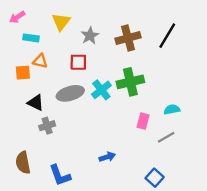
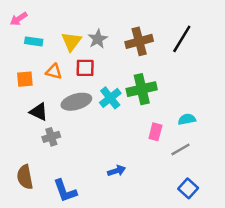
yellow triangle: (61, 22) -> (71, 41), moved
orange triangle: (40, 61) -> (54, 72), moved
blue square: (155, 178) -> (188, 188), moved

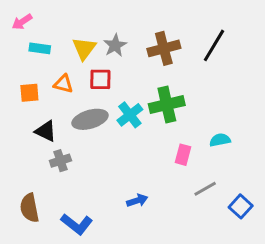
gray line: (181, 149) -> (205, 189), moved
blue square: (188, 188) -> (241, 206), moved
blue L-shape: (65, 191) -> (77, 224), turned -32

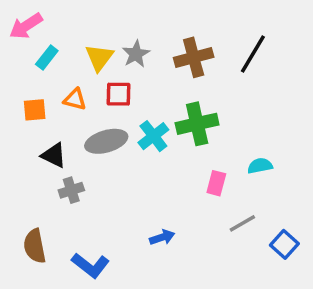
pink arrow: (22, 22) -> (26, 26), size x1.4
cyan rectangle: (40, 48) -> (47, 57), turned -60

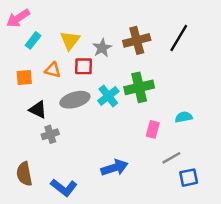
gray star: (136, 54) -> (102, 48), moved
blue arrow: (162, 237) -> (114, 168), size x1.5
blue square: (284, 244) -> (189, 178), moved, turned 36

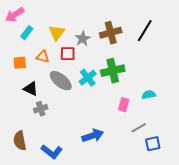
gray ellipse: (75, 100) -> (61, 81), turned 55

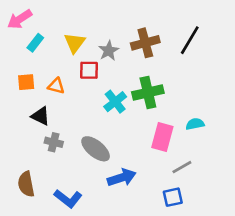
orange triangle: (43, 57) -> (56, 86), moved
gray ellipse: (61, 81) -> (96, 149), moved
pink rectangle: (124, 105) -> (162, 137), size x1.5
gray cross: (41, 109) -> (54, 142), turned 32
blue square: (153, 144) -> (173, 197), moved

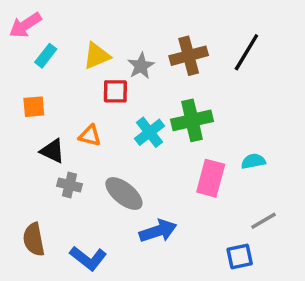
yellow triangle: (75, 43) -> (97, 56), turned 30
orange triangle: (56, 86) -> (90, 136), moved
gray line: (182, 167) -> (263, 221), moved
blue square: (173, 197) -> (240, 256), moved

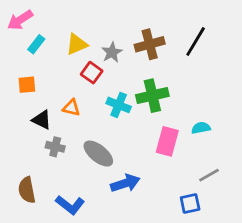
red square: (115, 91) -> (92, 73), turned 35
cyan cross: (149, 132) -> (119, 105), turned -30

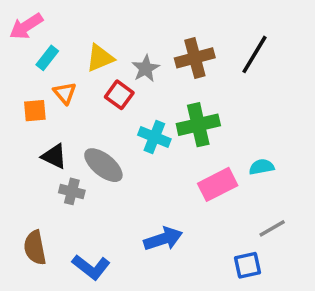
orange triangle: (71, 108) -> (65, 93), moved, turned 36
pink rectangle: (167, 141) -> (218, 184), turned 48
gray ellipse: (98, 154) -> (103, 165), moved

